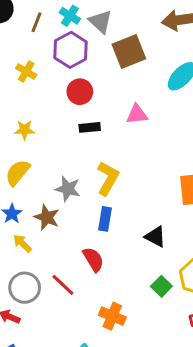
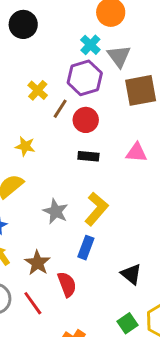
brown line: (37, 22) -> (60, 109), moved
brown star: (47, 217) -> (37, 263), moved

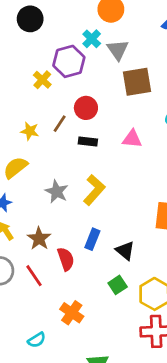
purple hexagon: (85, 78) -> (69, 61), moved
brown line: (60, 109) -> (60, 124), moved
blue rectangle: (86, 248) -> (92, 239), moved
green square: (128, 323) -> (118, 285), moved

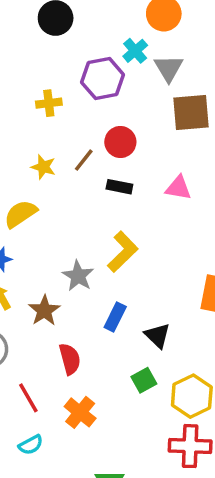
yellow cross: (42, 80) -> (49, 103), moved, turned 36
gray star: (57, 192) -> (78, 276), moved
red semicircle: (66, 259) -> (70, 359), moved
red line: (34, 276) -> (28, 398), moved

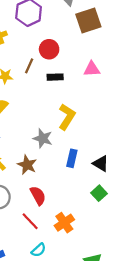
red semicircle: (70, 359) -> (38, 196), moved
orange cross: (80, 412) -> (64, 223), turned 30

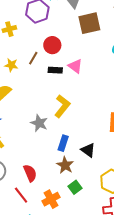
pink triangle: (92, 69) -> (75, 66), moved, turned 35
brown star: (27, 165) -> (65, 165), moved
green square: (99, 193) -> (75, 187), moved

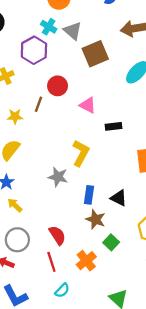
black rectangle: (55, 70) -> (113, 126), moved
red line: (21, 195) -> (51, 262), turned 30

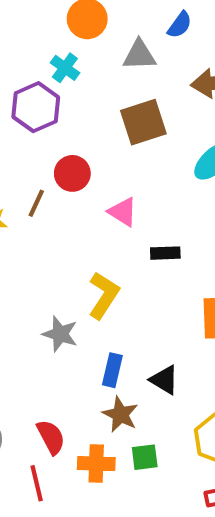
gray triangle: (73, 31) -> (139, 55), moved, turned -48
green square: (111, 242) -> (145, 457), turned 35
orange cross: (86, 261) -> (96, 464), moved, turned 36

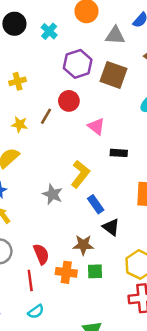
cyan cross: (65, 68) -> (49, 31), moved
purple hexagon: (36, 107) -> (78, 64), moved
brown square: (143, 122) -> (114, 75), turned 32
blue rectangle: (112, 370) -> (96, 204), moved, turned -54
brown star: (120, 414) -> (83, 245), turned -30

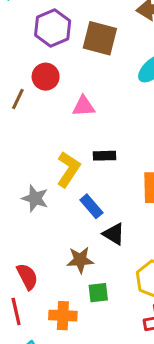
pink triangle: (96, 126) -> (84, 106), turned -36
black rectangle: (119, 153) -> (105, 156), moved
orange cross: (66, 272) -> (63, 316), moved

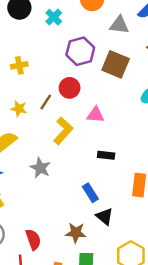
yellow L-shape: (68, 169) -> (63, 131), moved
gray star: (35, 198) -> (40, 168), moved

